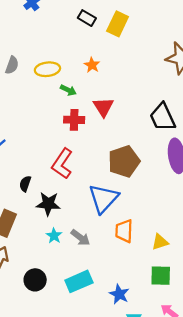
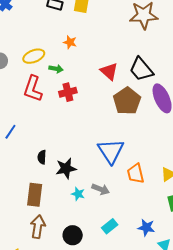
red triangle: (103, 107) -> (109, 71), moved
brown pentagon: (124, 161) -> (127, 101), moved
red L-shape: (62, 164) -> (33, 89), moved
cyan rectangle: (79, 281) -> (110, 226), size x0.7

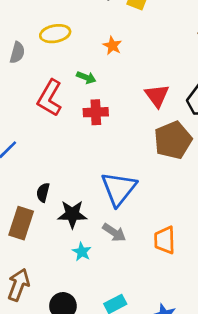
yellow ellipse: (34, 56) -> (55, 34), moved
blue triangle: (111, 151) -> (119, 189), moved
gray arrow: (101, 189) -> (114, 232), moved
brown rectangle: (35, 195) -> (21, 223), moved

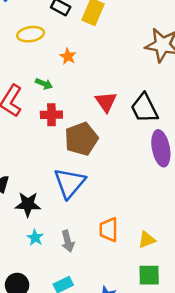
yellow ellipse: (55, 34) -> (31, 34), moved
brown pentagon: (173, 140) -> (81, 139), moved
gray arrow: (114, 232) -> (68, 241), moved, turned 40

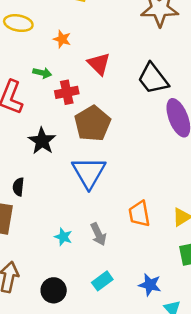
yellow ellipse: (31, 34) -> (18, 23), turned 30
red triangle: (106, 102) -> (99, 64), moved
red cross: (51, 115) -> (67, 92), moved
black star: (28, 204) -> (42, 141), moved, turned -30

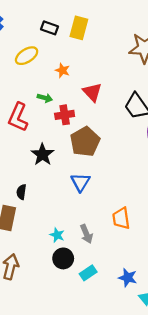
yellow ellipse: (18, 23) -> (27, 56), turned -45
blue triangle: (89, 172) -> (80, 182), size x0.7
black circle: (54, 290) -> (63, 258), moved

